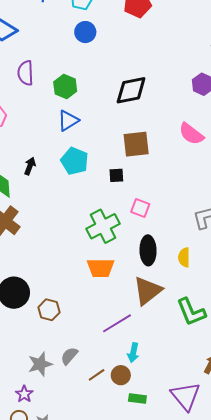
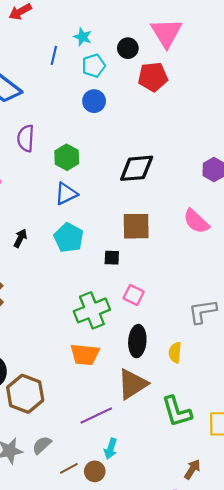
brown hexagon: (49, 310) -> (25, 394), size x1.6

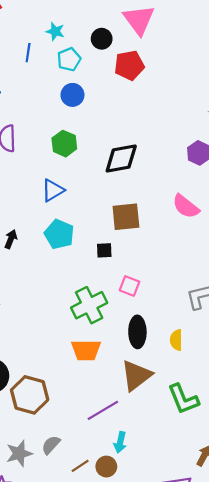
green hexagon: (67, 157) -> (64, 144), moved

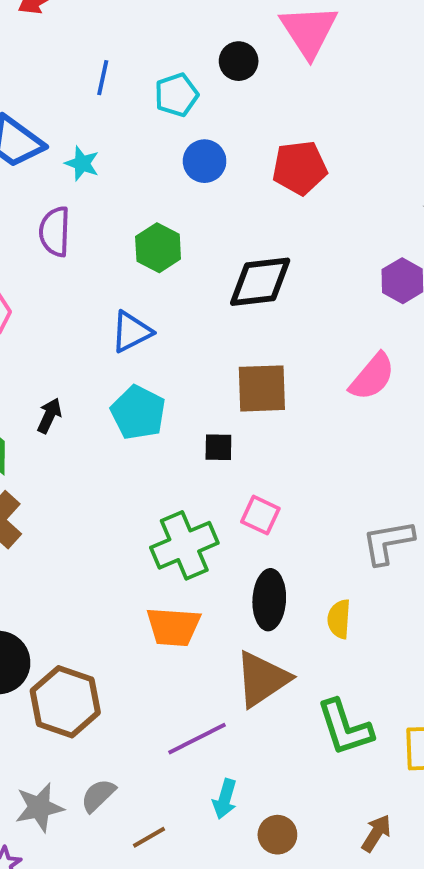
cyan star: (55, 31) -> (82, 163), moved
red pentagon: (129, 65) -> (300, 168), moved
blue circle: (72, 95) -> (205, 161), moved
pink semicircle: (186, 206) -> (372, 377), turned -92
brown circle: (106, 467) -> (277, 835), moved

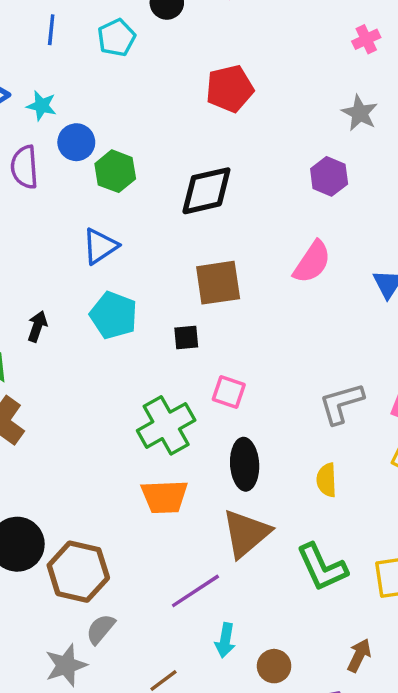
blue circle: (205, 161) -> (76, 142), moved
yellow semicircle: (339, 619) -> (327, 480), moved
gray semicircle: (98, 795) -> (101, 629), moved

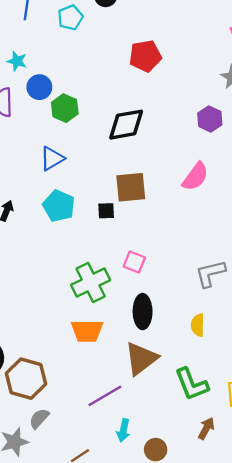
black square: (186, 338) -> (106, 211), moved
brown arrow: (359, 655) -> (206, 428), moved

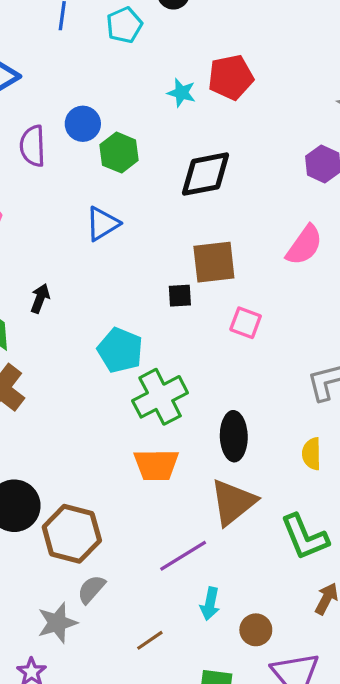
cyan star: (17, 61) -> (181, 93), moved
cyan pentagon: (59, 206) -> (120, 350), moved
pink square: (134, 262) -> (246, 323), moved

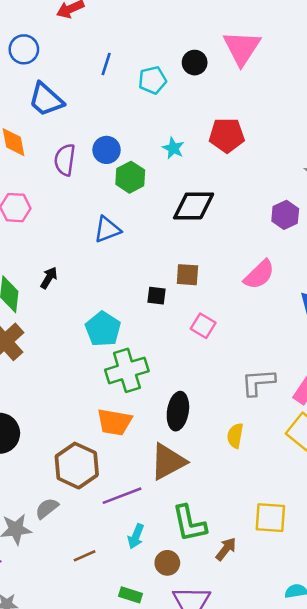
cyan star: (181, 93) -> (173, 148), moved
brown square: (214, 262) -> (187, 275), size x0.7
brown hexagon: (72, 534) -> (77, 466), moved
green L-shape: (305, 537) -> (189, 523), moved

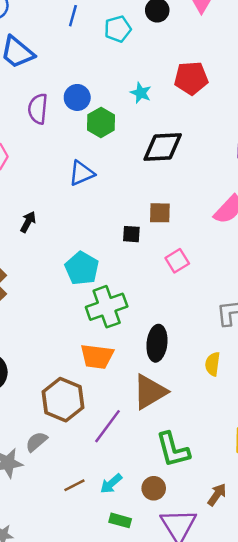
pink square: (203, 326) -> (177, 261), turned 30
purple line: (122, 496) -> (108, 426), turned -30
cyan arrow: (136, 536) -> (111, 484), moved, turned 30
brown arrow: (226, 549) -> (217, 495), moved

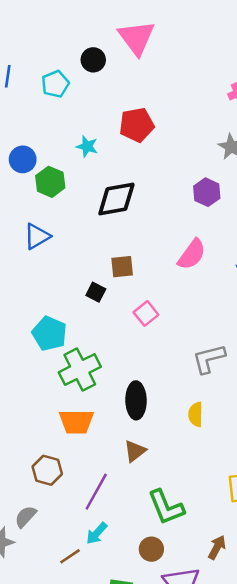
black square: (131, 234) -> (96, 292), turned 30
brown triangle: (150, 392) -> (135, 451), size x0.6
brown hexagon: (63, 400) -> (47, 470), size x0.7
cyan arrow: (111, 484) -> (97, 533), moved

